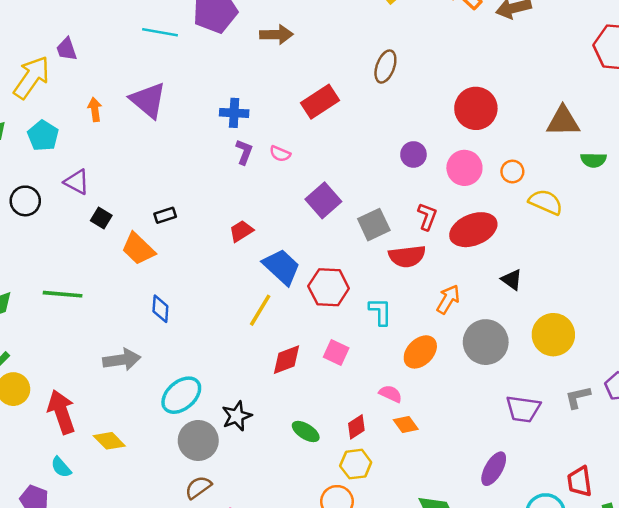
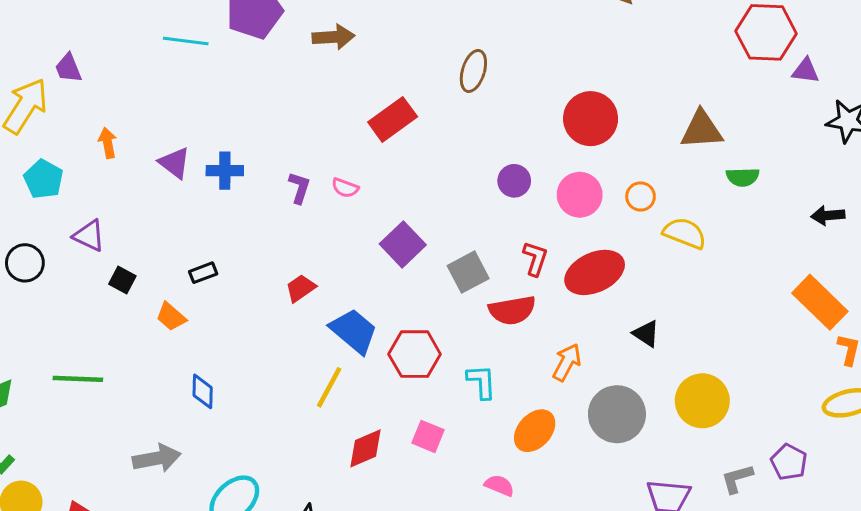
purple triangle: (148, 100) -> (175, 163), moved, size x0.7
blue cross: (234, 113) -> (225, 171), moved
orange trapezoid: (138, 249) -> (171, 317), size x0.7

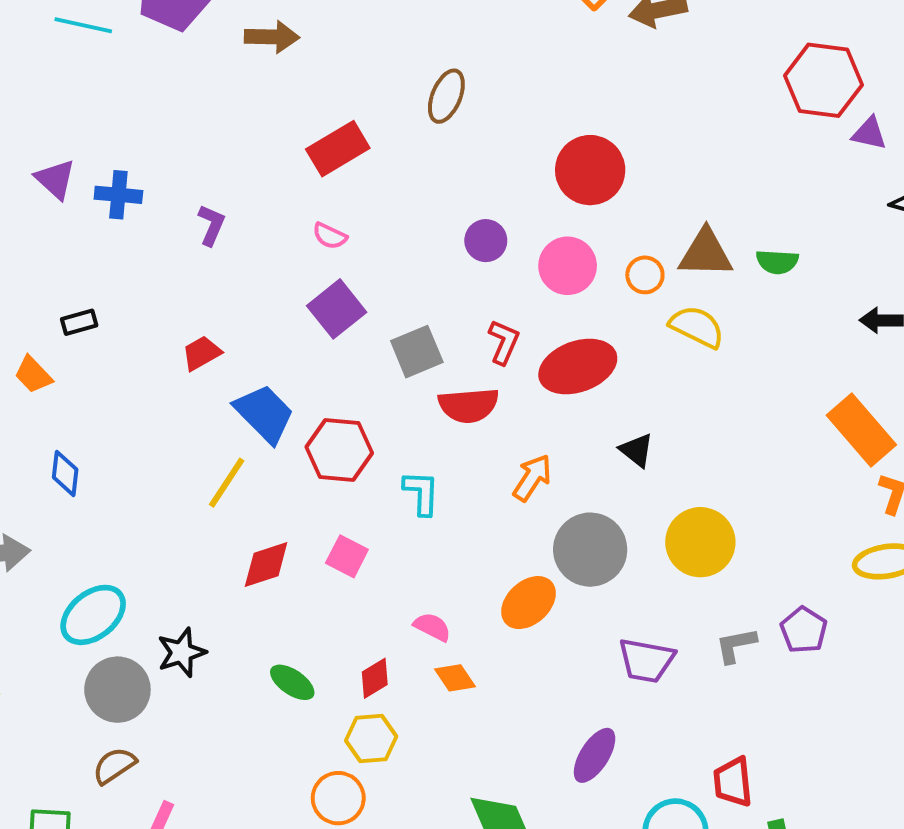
brown triangle: (702, 130) -> (706, 253), moved
pink semicircle: (345, 188) -> (330, 236), moved
orange ellipse: (535, 431) -> (529, 603), moved

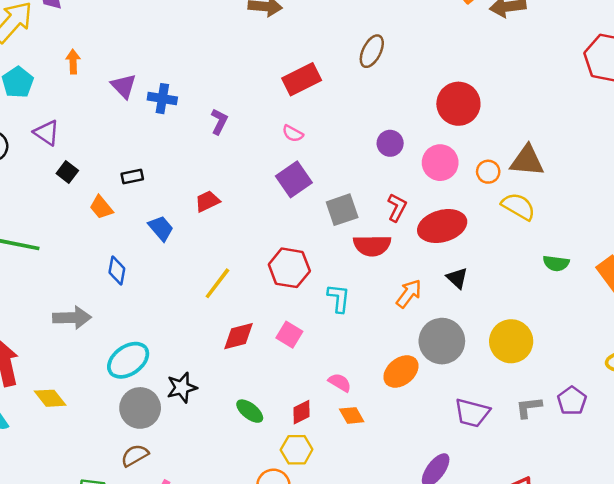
green semicircle: (777, 262) -> (556, 263), moved
blue trapezoid: (264, 414) -> (161, 228), moved, size x0.7
black triangle: (637, 450) -> (457, 278), moved

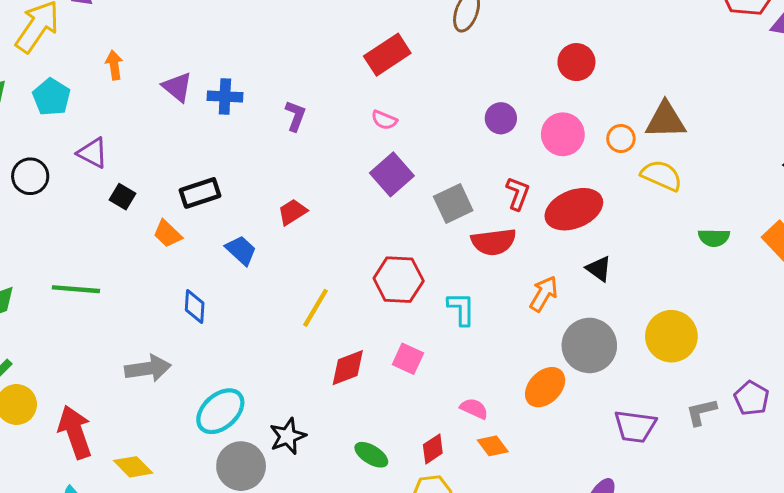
red circle: (458, 104) -> (576, 62), size x0.7
black rectangle: (132, 177) -> (200, 193), size x1.5

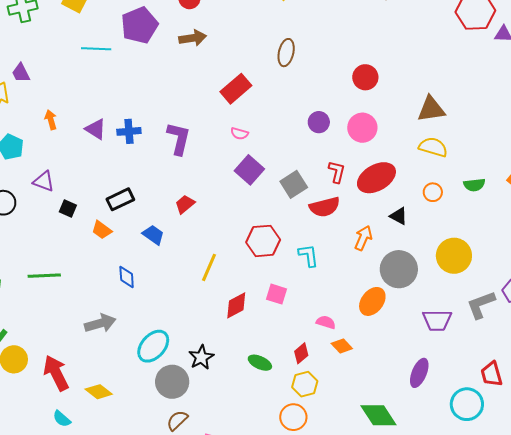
purple L-shape: (295, 116) -> (179, 138), size x1.6
orange circle: (621, 138) -> (433, 192), moved
gray L-shape: (701, 412) -> (481, 305), size x1.4

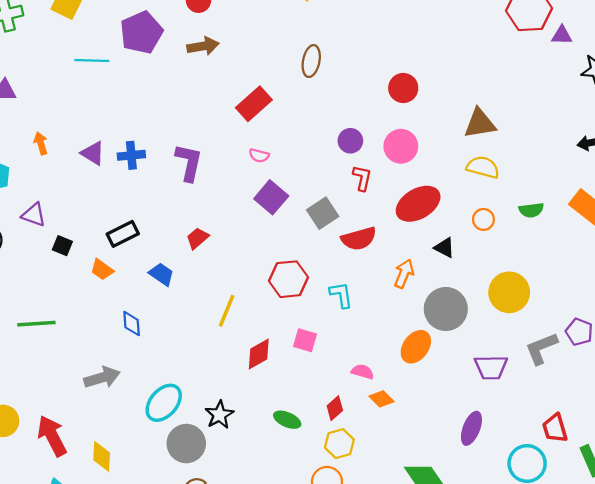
red L-shape: (337, 172) -> (362, 178), moved
yellow diamond: (99, 392) -> (102, 456), turned 56

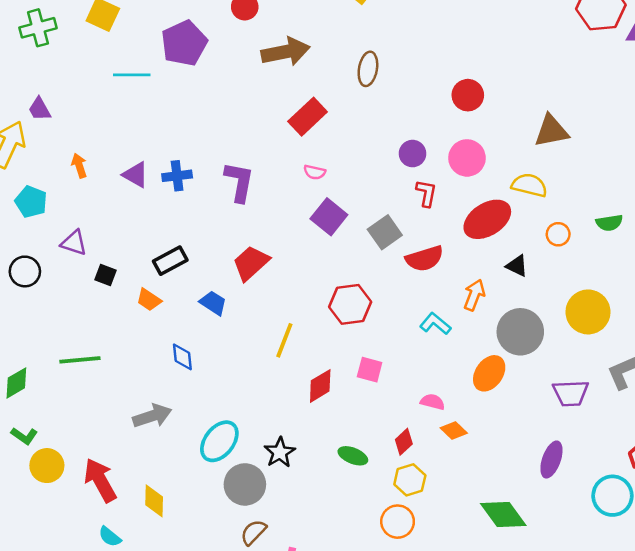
brown arrow: (203, 46) -> (286, 52), moved, size x1.4
yellow semicircle: (483, 167) -> (529, 185), moved
red trapezoid: (197, 238) -> (251, 263), size x1.5
cyan L-shape: (341, 295) -> (435, 324), moved, turned -40

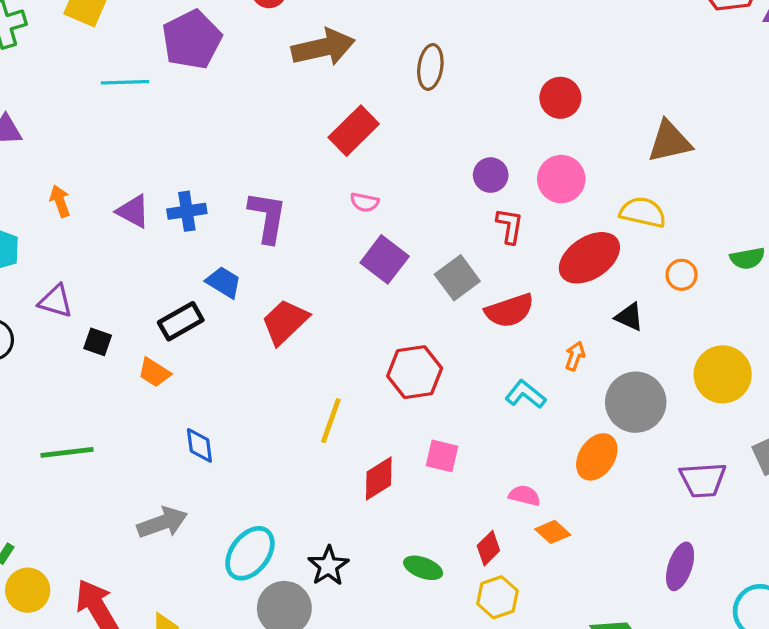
orange arrow: (474, 295) -> (575, 356), size x0.7
blue trapezoid: (213, 303) -> (224, 282), moved

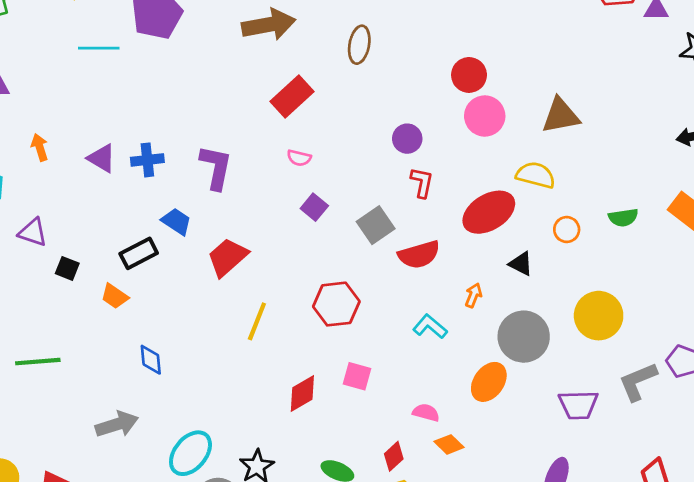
pink circle: (561, 179) -> (485, 116), moved
purple square: (385, 259) -> (314, 207), size x0.7
yellow line: (331, 421) -> (257, 321), moved

